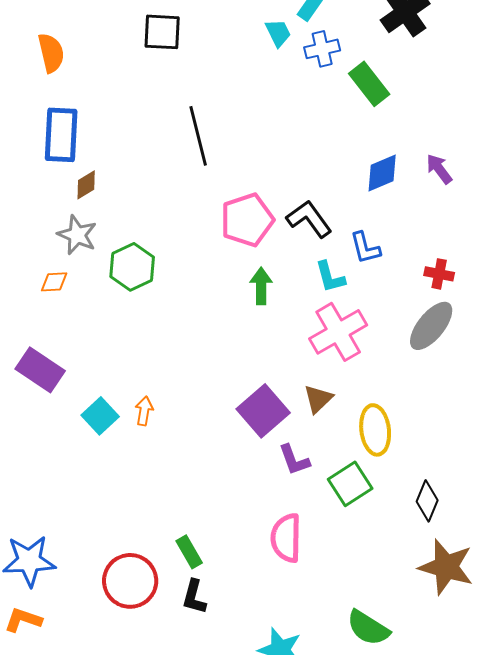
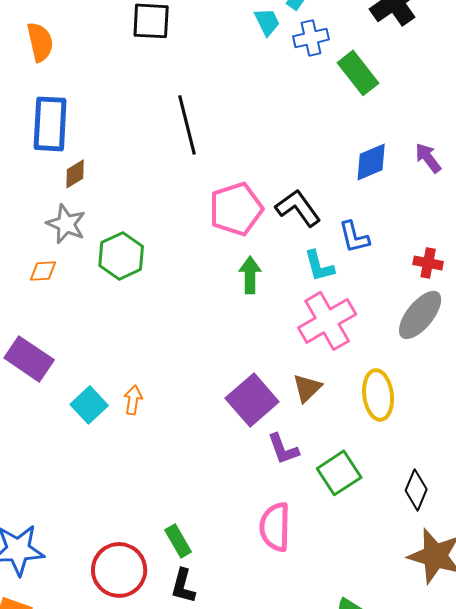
yellow ellipse: (375, 430) -> (378, 395), moved

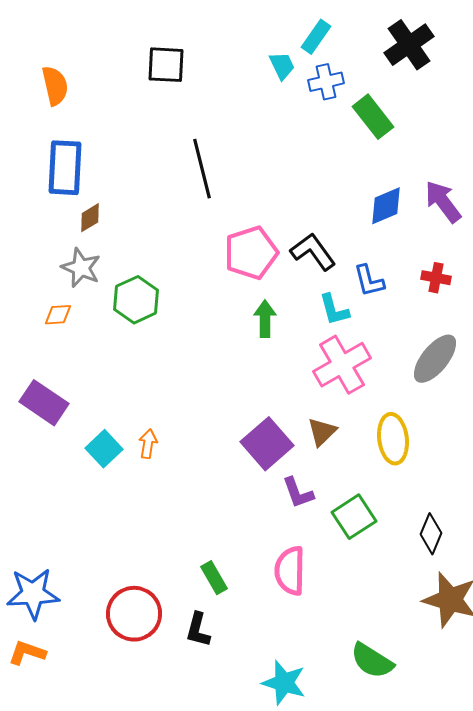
purple arrow: (428, 158) -> (443, 202), size x1.4
red cross: (428, 263) -> (436, 278), moved
green rectangle: (178, 541) -> (214, 578), moved

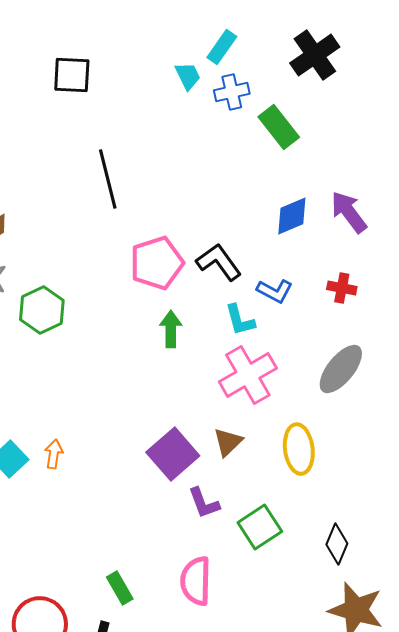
blue L-shape: (369, 281) -> (275, 291), turned -48

